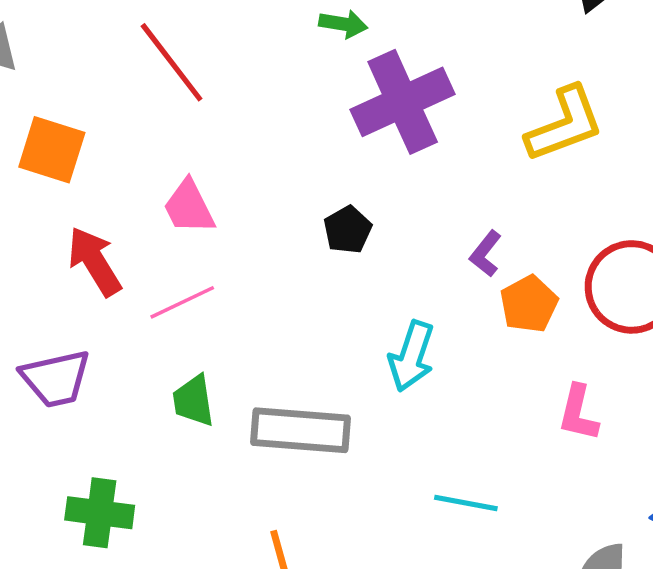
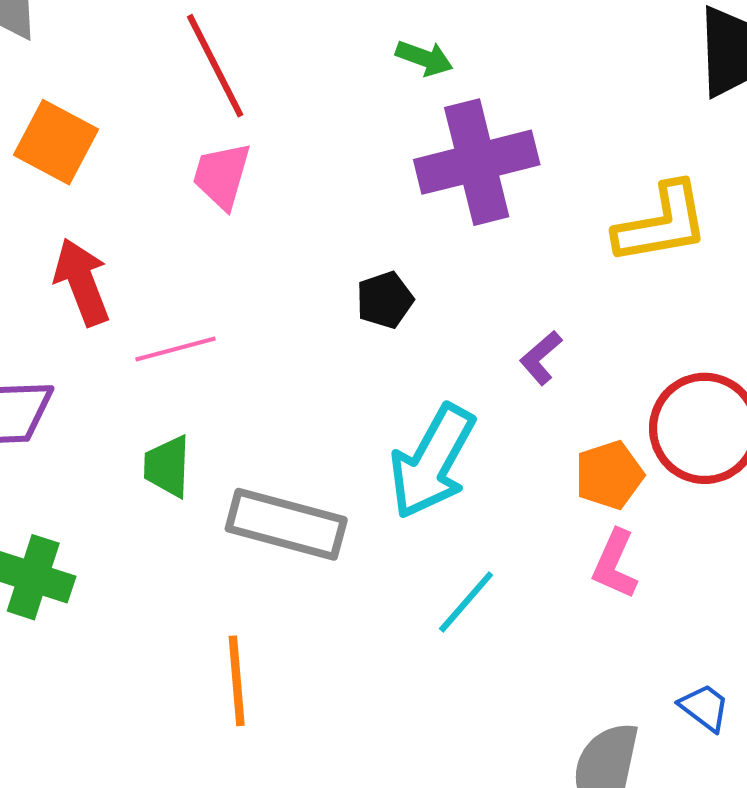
pink trapezoid: (189, 207) -> (222, 176), moved, turned 32
orange pentagon: (529, 304) -> (609, 475), moved
cyan arrow: (412, 356) -> (432, 462), size x1.4
cyan line: (466, 503) -> (466, 602), moved, turned -70

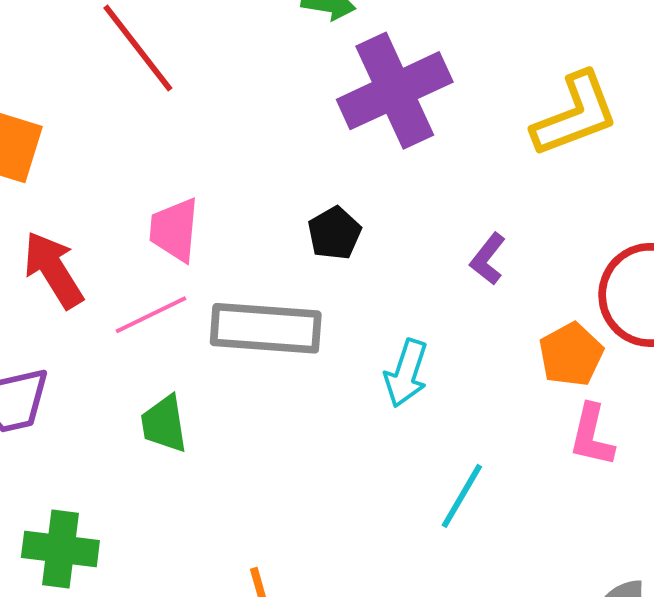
pink trapezoid: (222, 176) -> (174, 230), moved
cyan arrow: (432, 462) -> (406, 373), size x0.6
gray rectangle: (286, 524) -> (266, 328), moved

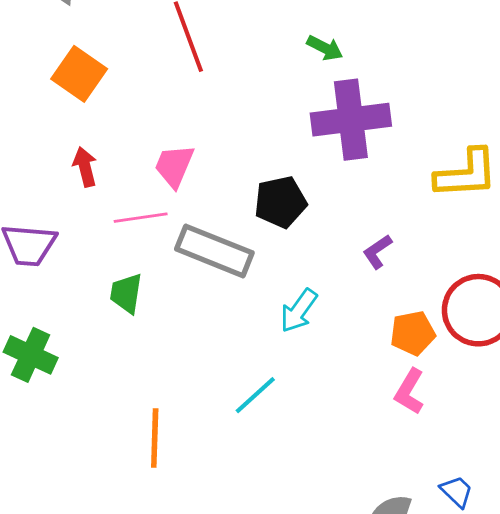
black pentagon: (334, 233) -> (280, 202), size x1.4
red arrow: (53, 270) -> (85, 167), size x0.7
cyan line: (462, 496) -> (255, 395), moved

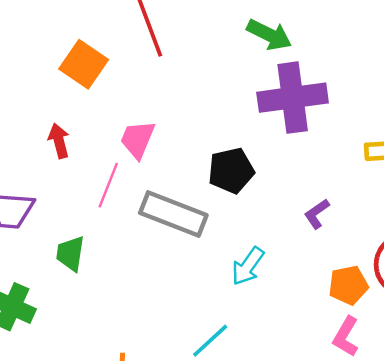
green arrow: (325, 48) -> (269, 35), size x1.4
orange square: (79, 74) -> (84, 64), moved
pink line: (141, 218) -> (108, 185), turned -60
green trapezoid: (126, 293) -> (70, 254), moved

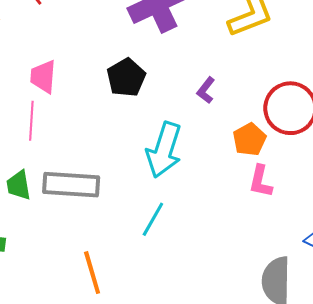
gray rectangle: (173, 214) -> (71, 185), moved
cyan arrow: (248, 266) -> (164, 150), size x1.6

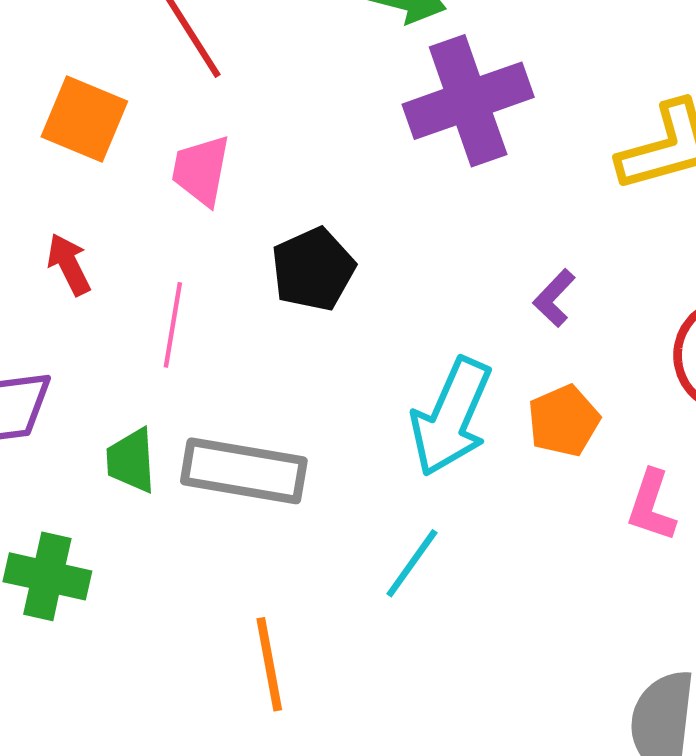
pink trapezoid: (43, 77) -> (201, 170), moved
black pentagon: (126, 78) -> (313, 269), moved
orange pentagon: (249, 139) -> (564, 421), moved

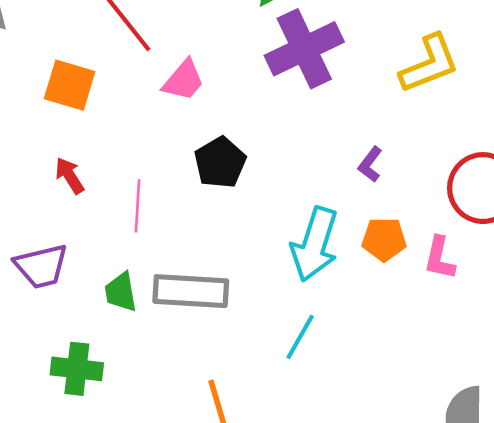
pink trapezoid: (201, 170) -> (184, 80), moved, turned -144
orange pentagon: (564, 421) -> (384, 239), turned 30
pink L-shape: (651, 506) -> (439, 258), moved

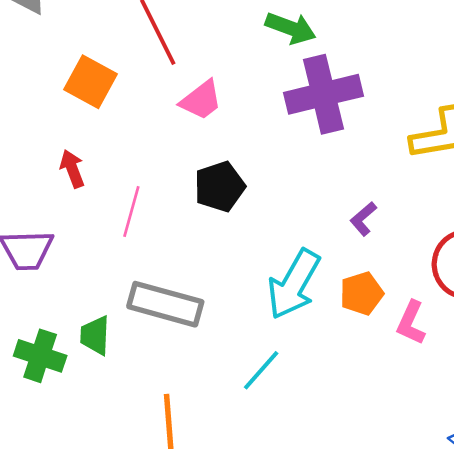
orange pentagon: (384, 239) -> (362, 293), turned -30
green trapezoid: (121, 292) -> (95, 335), moved

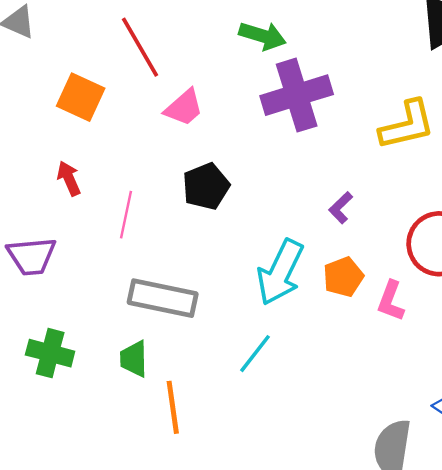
green trapezoid: (95, 335) -> (134, 359), moved

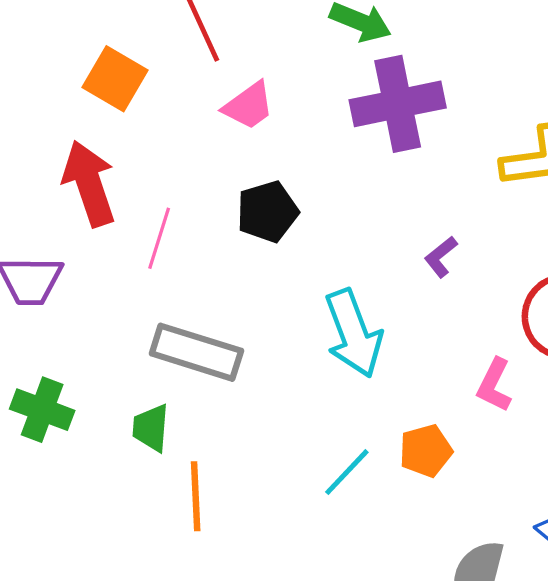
red arrow: (69, 178) -> (89, 184), size x1.8
cyan arrow: (280, 272) -> (354, 333), turned -52
orange pentagon: (343, 277) -> (426, 451), moved
cyan line: (255, 354) -> (347, 472), moved

